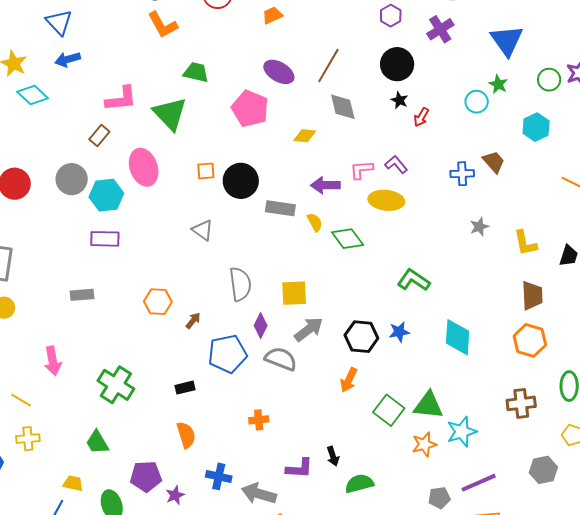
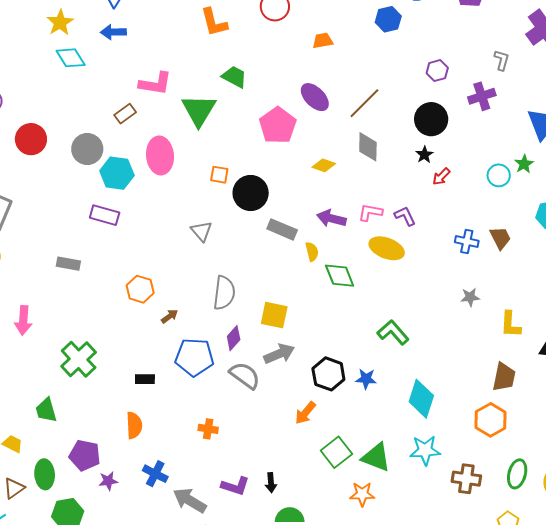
cyan star: (462, 432) -> (425, 450), moved

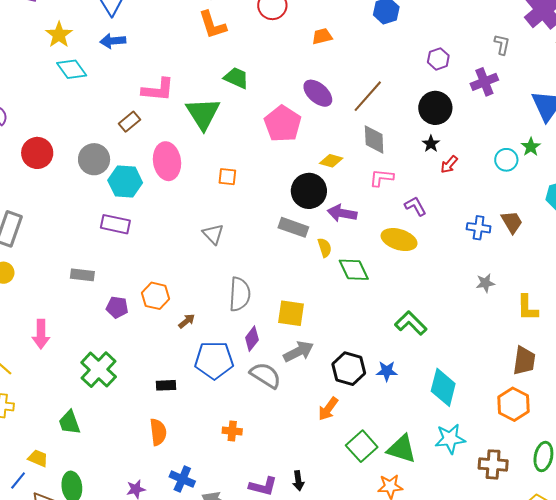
black circle: (251, 193) -> (309, 191), moved
pink L-shape: (370, 212) -> (382, 178), moved
purple pentagon: (85, 455) -> (117, 307), moved, size x0.7

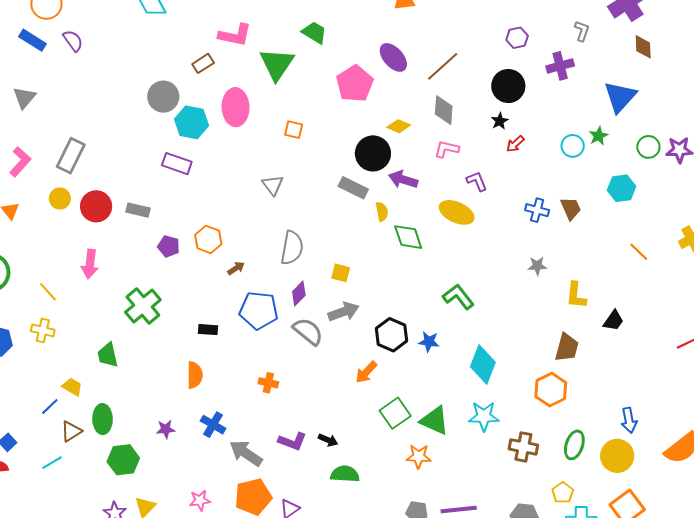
red circle: (37, 153) -> (96, 206), moved
yellow square: (291, 313) -> (341, 273), size x0.7
black arrow: (298, 481) -> (328, 440), turned -66

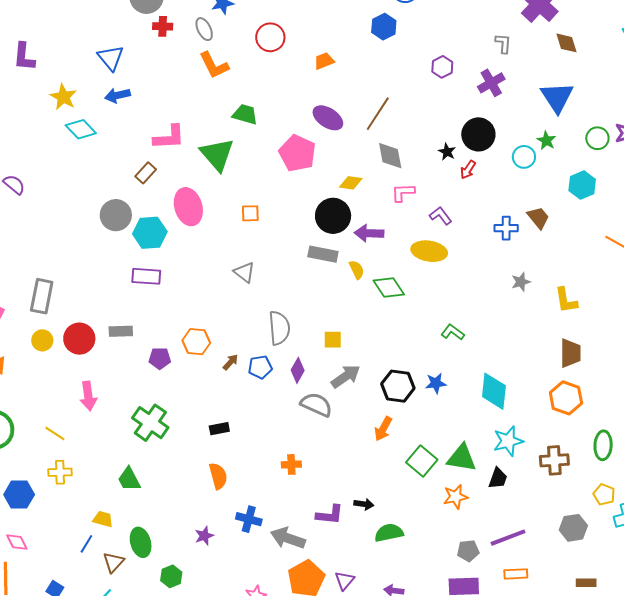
black circle: (508, 86) -> (478, 134), moved
green L-shape: (458, 297) -> (453, 332), size x0.7
blue pentagon: (259, 310) -> (260, 367), moved, size x0.6
black trapezoid: (614, 321) -> (498, 478), moved
green hexagon: (123, 460) -> (171, 576), size x0.7

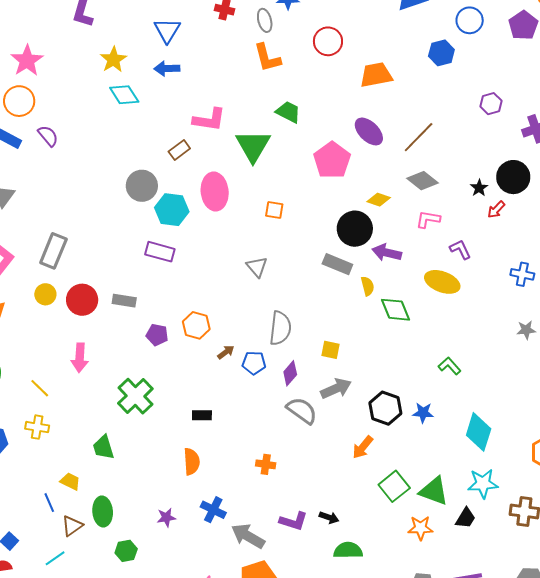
orange trapezoid: (324, 61) -> (376, 75), size x1.6
gray diamond: (390, 156) -> (423, 181), turned -52
blue line: (86, 544) -> (49, 503), turned -66

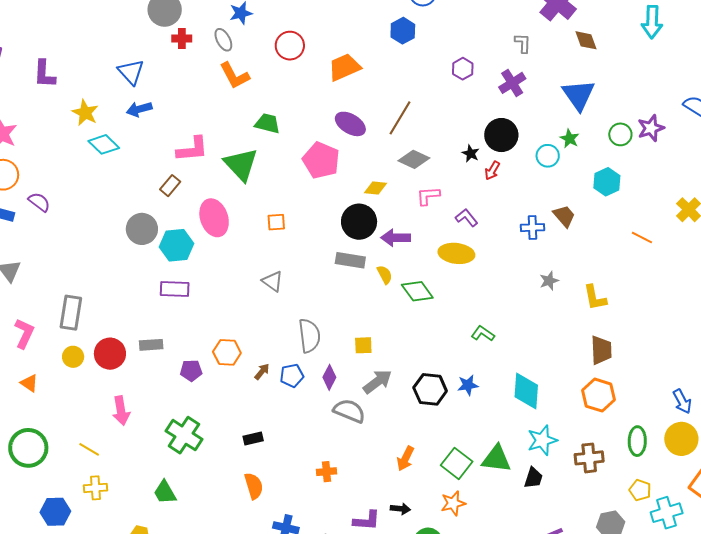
orange arrow: (363, 447) -> (405, 458), moved
orange star: (420, 528) -> (453, 503), moved

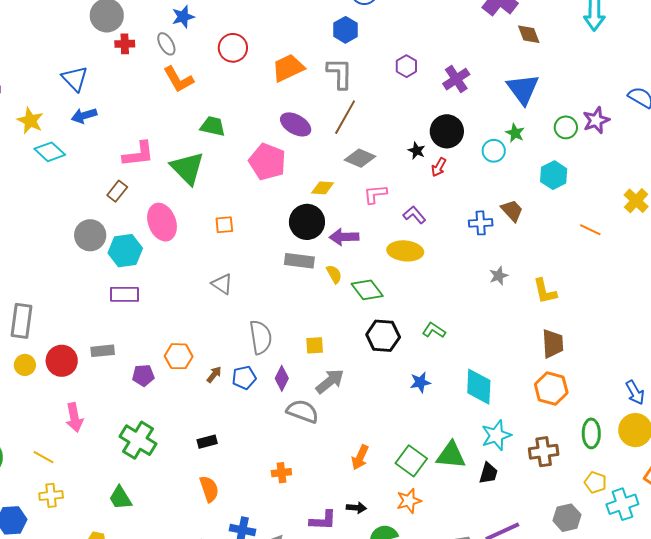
gray L-shape: (523, 43) -> (340, 73), moved, size x1.6
black hexagon: (430, 389) -> (383, 336), moved

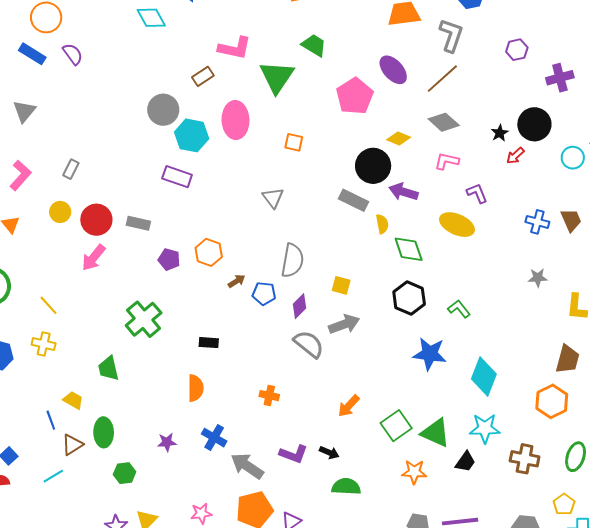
gray rectangle: (22, 321) -> (71, 169), size x0.6
blue star: (420, 382) -> (430, 354), size x1.6
pink arrow: (74, 417) -> (94, 258), moved, turned 32
orange star: (409, 501) -> (414, 472), moved

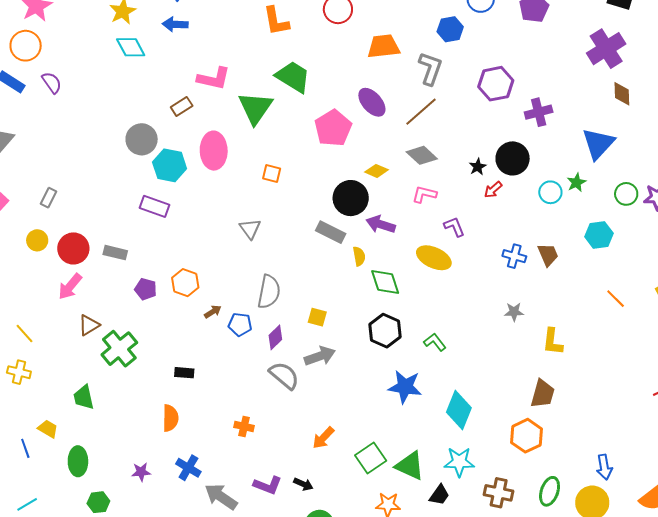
green trapezoid: (314, 45) -> (293, 77), size x1.4
purple hexagon: (517, 50) -> (496, 84), size x1.6
brown triangle: (72, 445) -> (89, 325), moved

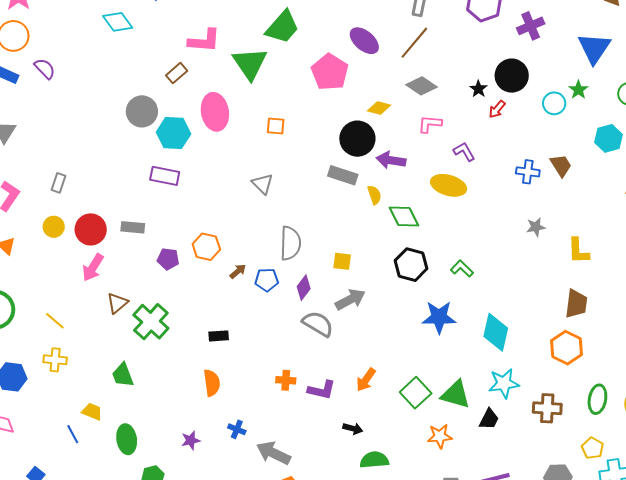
green trapezoid: (293, 77) -> (283, 27), turned 108
blue cross: (188, 468) -> (237, 429), size x0.7
purple L-shape: (268, 485) -> (322, 390), moved

